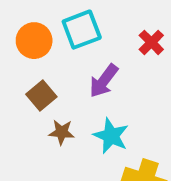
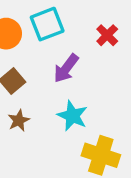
brown star: (62, 132) -> (19, 120), moved, turned -30

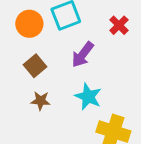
brown star: (19, 120) -> (41, 101), turned 30

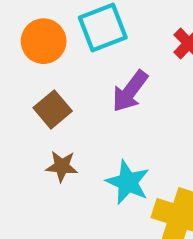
cyan star: (88, 97) -> (128, 182), moved

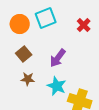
purple arrow: (130, 91) -> (58, 58), moved

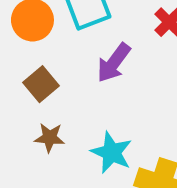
purple arrow: (58, 58) -> (114, 63), moved

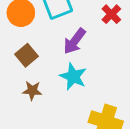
cyan star: (112, 152) -> (73, 76), moved

